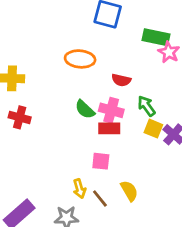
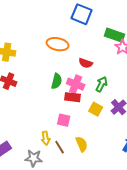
green arrow: (146, 106) -> (102, 84), turned 56
green semicircle: (85, 109) -> (57, 81), turned -126
yellow square: (153, 129) -> (96, 109), moved

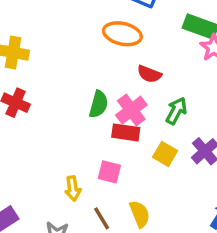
orange ellipse: (58, 44) -> (122, 34), moved
pink cross: (76, 84) -> (131, 110), turned 30
yellow arrow: (46, 138) -> (73, 188), moved

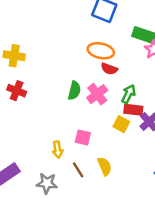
orange ellipse: (122, 34) -> (101, 51), moved
red rectangle: (126, 132) -> (133, 110), moved

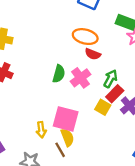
red rectangle: (133, 110) -> (115, 94), turned -54
pink square: (83, 137) -> (66, 119), size x1.6
yellow semicircle: (105, 166) -> (67, 137), moved

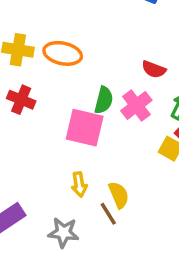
orange ellipse: (85, 37) -> (63, 53), moved
pink square: (66, 119) -> (85, 128), moved

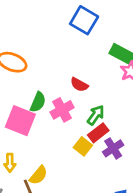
yellow semicircle: (119, 195) -> (38, 175), turned 54

